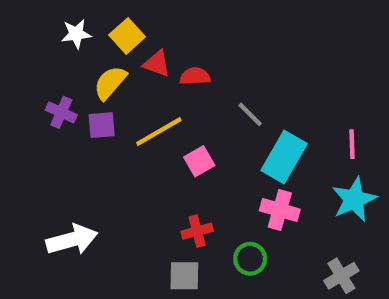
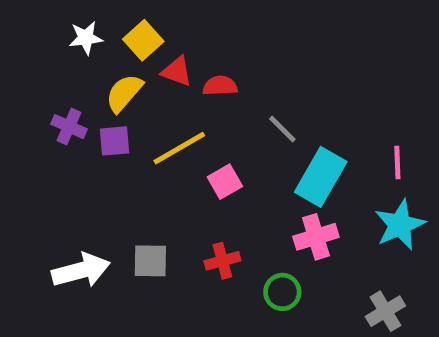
pink cross: (280, 210) -> (316, 237), turned -33
gray square: (184, 276) -> (150, 261), moved

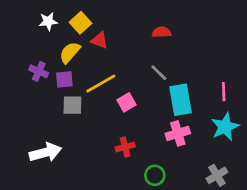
red semicircle: (220, 86) -> (162, 32), moved
cyan rectangle: (321, 177) -> (180, 100), turned -40
gray square: (150, 261) -> (72, 105), moved
green circle: (282, 292) -> (155, 175), moved

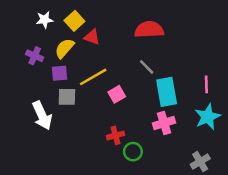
red semicircle: (162, 32) -> (149, 30), size x1.6
purple cross: (39, 71) -> (35, 56), moved
white arrow: (45, 152) -> (42, 116), moved, turned 80
green circle: (155, 175) -> (133, 152), moved

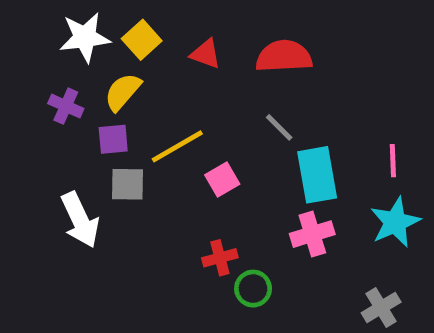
white star: (45, 20) -> (85, 37), size x1.5
red triangle: (92, 37) -> (206, 54), moved

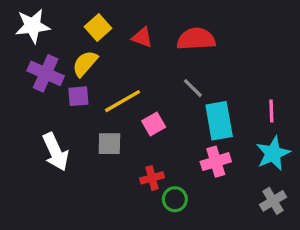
white star: (85, 37) -> (33, 26), moved
purple cross: (66, 106) -> (46, 73), size x1.5
gray square: (127, 184) -> (109, 144), moved
gray cross: (381, 308) -> (273, 201), moved

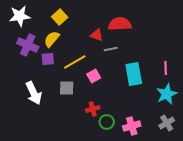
red triangle: (142, 37) -> (97, 35), moved
gray line: (193, 88) -> (111, 49), moved, turned -56
pink cross: (216, 162) -> (132, 126), moved

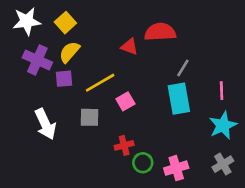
yellow square: (60, 17) -> (65, 23), moved
gray line: (111, 49) -> (183, 68), moved, turned -48

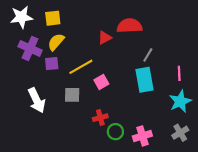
yellow square: (65, 23) -> (53, 18), turned 35
red triangle: (129, 47) -> (105, 38), turned -48

